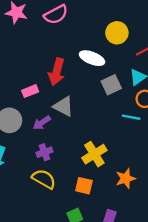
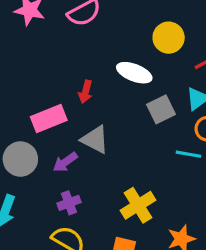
red arrow: (57, 72) -> (85, 92), size x0.6
pink rectangle: (30, 91) -> (49, 119), size x1.5

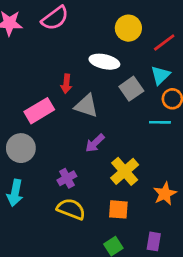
gray triangle: (95, 139) -> (86, 106), moved
purple arrow: (65, 162) -> (95, 143), moved

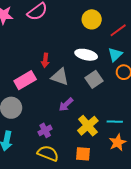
white ellipse: (104, 62) -> (86, 55), moved
gray square: (131, 89) -> (94, 79), moved
cyan line: (160, 122) -> (115, 122), moved

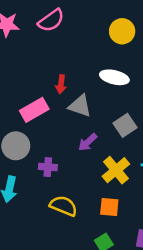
gray square: (94, 79) -> (125, 125), moved
purple cross: (45, 130) -> (48, 167), moved, turned 32

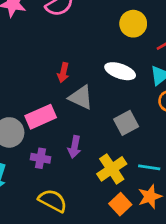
pink rectangle: (34, 110) -> (41, 117), moved
purple arrow: (88, 142) -> (75, 147), moved, turned -42
orange square: (109, 207) -> (120, 204), moved, turned 36

